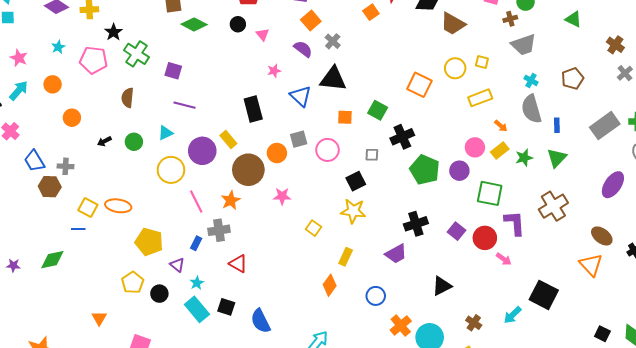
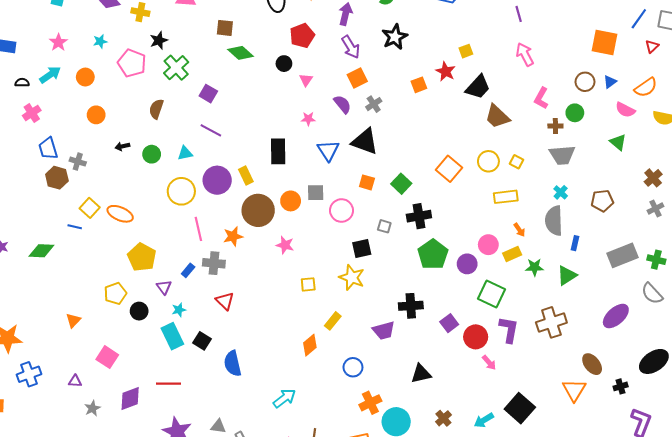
yellow square: (313, 228) -> (308, 284), turned 35

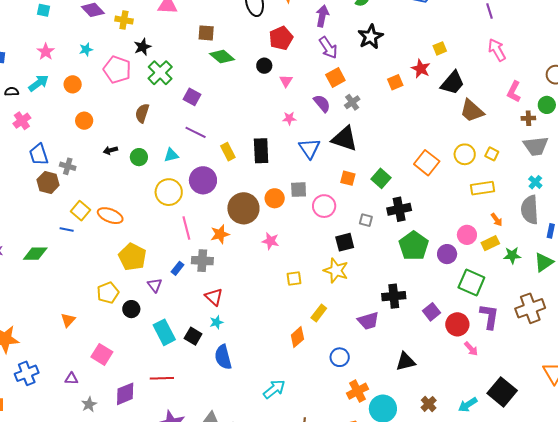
yellow rectangle: (246, 175) -> (228, 152), moved
cyan star: (179, 310) -> (216, 322), moved

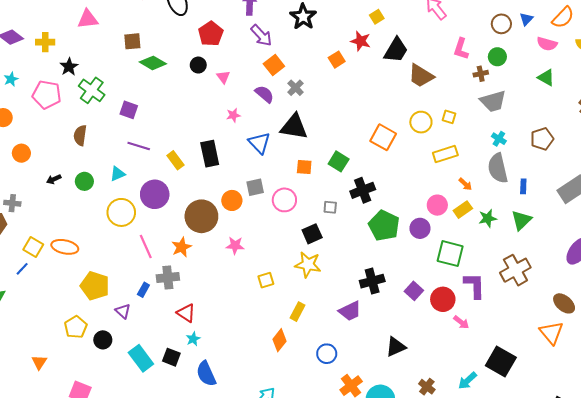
blue line: (67, 229) -> (22, 269), turned -48

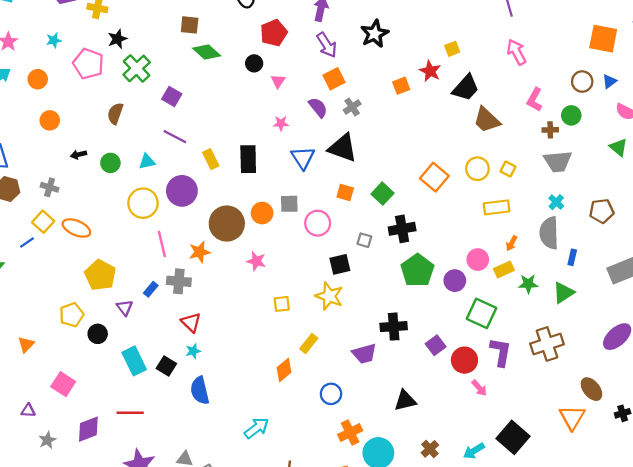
orange arrow: (465, 184) -> (512, 243), turned 64
gray cross: (12, 203) -> (50, 187), moved

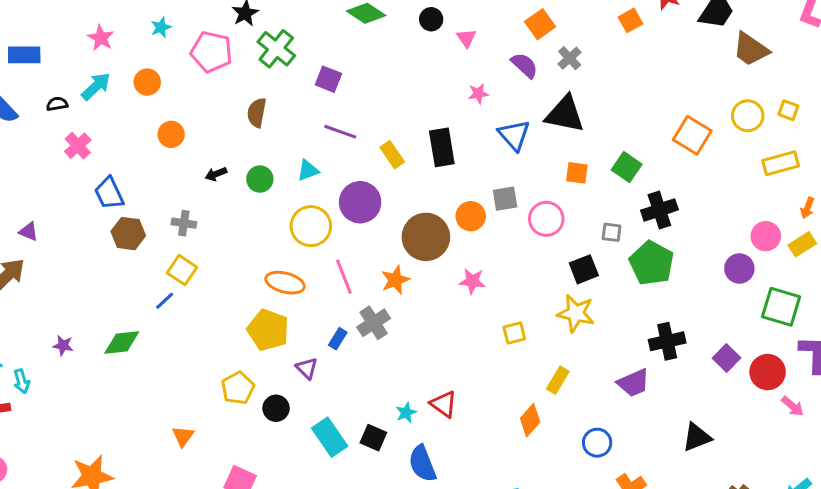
orange ellipse: (76, 228) -> (285, 283), moved
green pentagon: (417, 270) -> (652, 263), moved
gray cross: (179, 281) -> (374, 323), turned -30
red triangle: (191, 322) -> (444, 404), moved

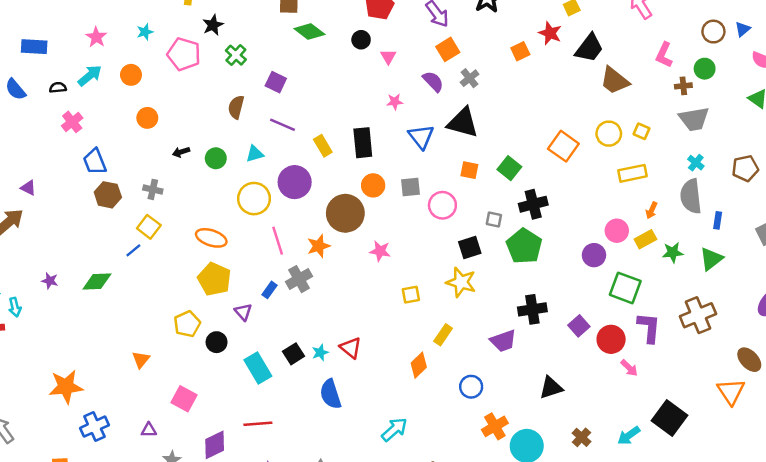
green cross: (276, 49) -> (236, 55), size x0.7
brown semicircle: (257, 113) -> (236, 107), moved
orange circle: (471, 216) -> (373, 185), moved
orange ellipse: (285, 283) -> (211, 238), moved
black square: (373, 438) -> (293, 354), moved, turned 30

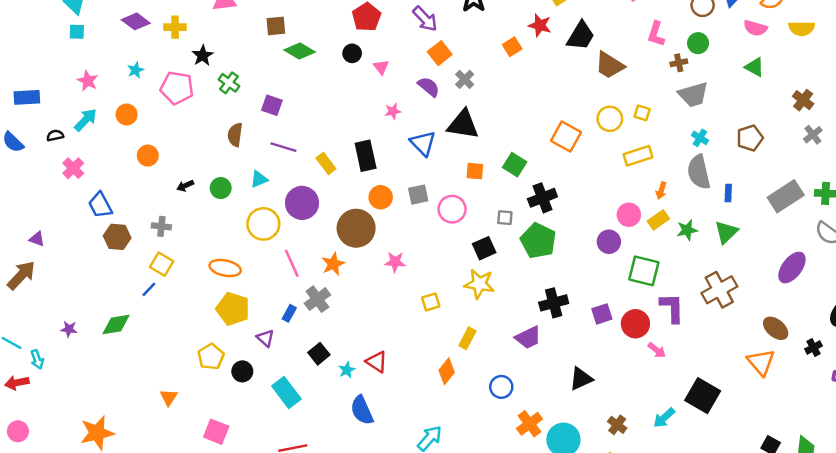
purple square: (579, 326) -> (602, 314), turned 30
black square: (293, 354) -> (319, 354), moved

